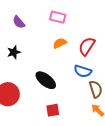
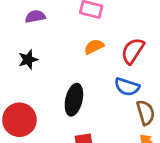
purple semicircle: (19, 22) -> (35, 17), turned 120
black ellipse: (46, 80) -> (74, 100), turned 65

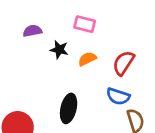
black star: (28, 60) -> (59, 50), moved, turned 30

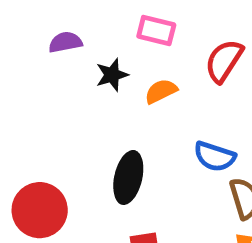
black star: (59, 50) -> (112, 75), turned -30
red semicircle: (123, 63) -> (224, 61), moved

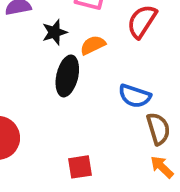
black ellipse: (128, 177) -> (67, 76), moved

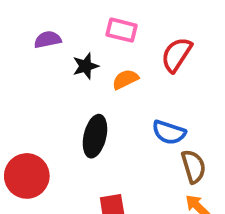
black ellipse: (67, 76) -> (95, 136), moved

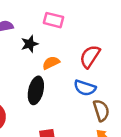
red semicircle: (176, 55) -> (90, 56), moved
orange semicircle: (125, 79) -> (51, 63), moved

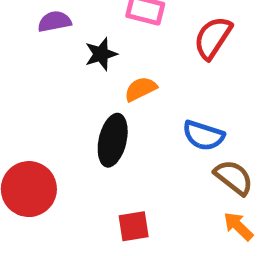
red semicircle: (90, 56) -> (213, 38), moved
brown semicircle: (101, 111) -> (234, 177), turned -35

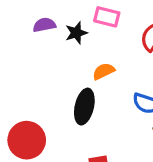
black star: (101, 54) -> (76, 33), moved

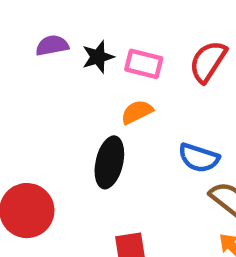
pink rectangle: (107, 17) -> (144, 64), moved

